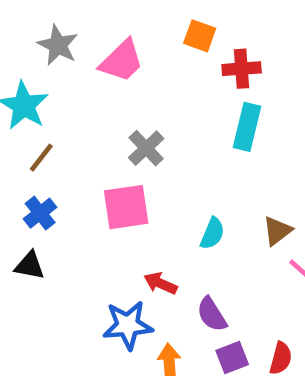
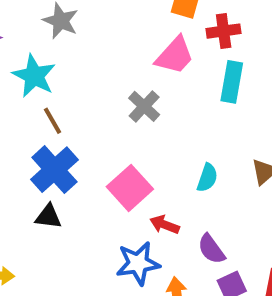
pink trapezoid: (122, 61) -> (175, 55), moved
brown line: (41, 158) -> (52, 121), turned -64
pink square: (126, 207) -> (130, 188), moved, turned -30
blue cross: (40, 213) -> (54, 170), size x1.6

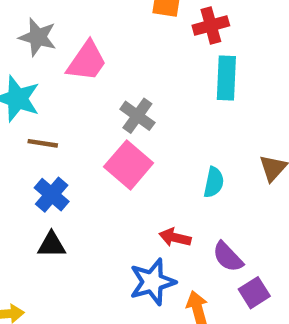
pink trapezoid: (175, 55) -> (87, 61), moved
brown line: (52, 121) -> (43, 143), turned -44
blue cross: (54, 170) -> (52, 195), size x0.7
pink square: (130, 188) -> (129, 165), moved

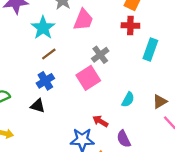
red cross: (211, 25) -> (130, 26), moved
pink trapezoid: (87, 61) -> (83, 20), turned -30
brown line: (43, 143) -> (49, 54), turned -63

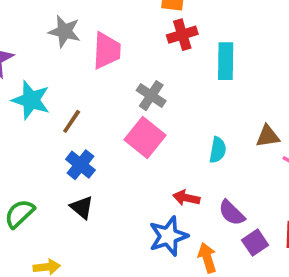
cyan star: (43, 28) -> (31, 100), moved
brown triangle: (160, 102) -> (268, 136), turned 42
black triangle: (38, 106) -> (82, 207), turned 42

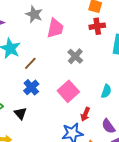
pink square: (145, 137) -> (68, 91), moved
red arrow: (186, 198) -> (85, 114), turned -88
black triangle: (82, 207) -> (20, 113), moved

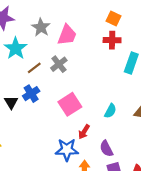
gray star: (34, 14) -> (41, 27), moved
gray cross: (75, 56) -> (59, 64), moved
black triangle: (20, 113) -> (11, 102), moved

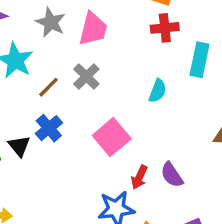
cyan semicircle: (110, 111) -> (158, 91), moved
purple semicircle: (106, 149) -> (172, 175), moved

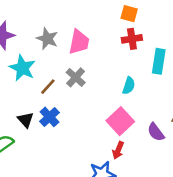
pink square: (112, 137) -> (120, 121), moved
black triangle: (19, 146) -> (26, 120), moved
purple semicircle: (172, 175) -> (156, 132), moved

